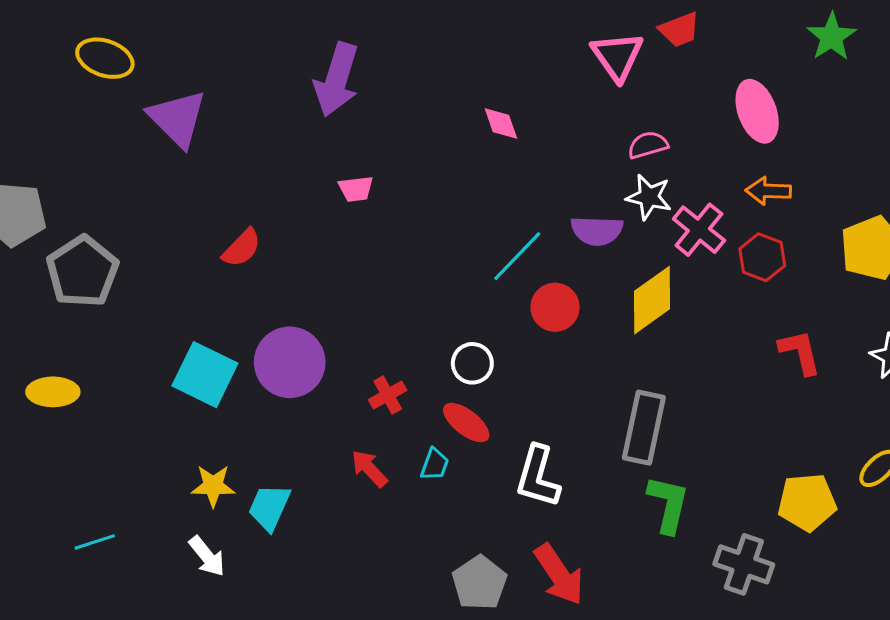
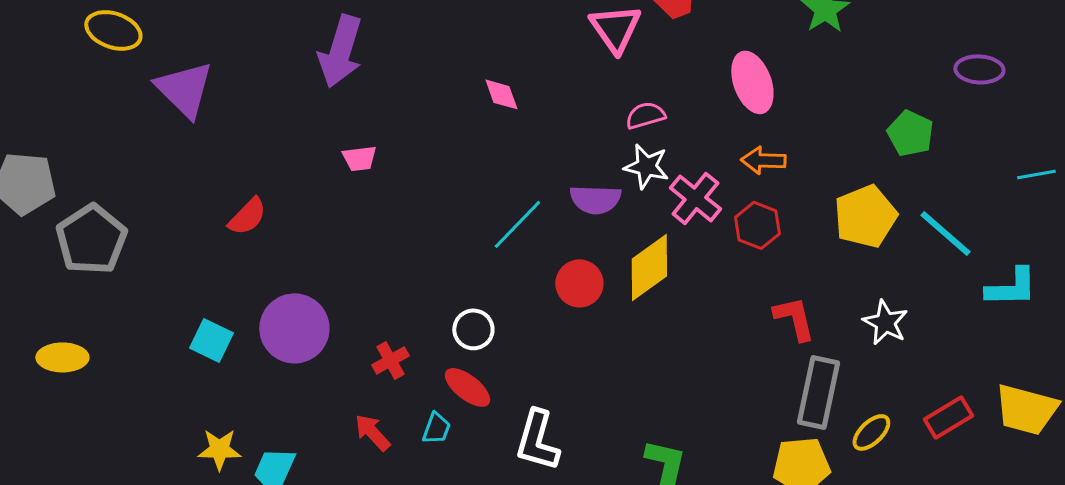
red circle: (555, 307) -> (579, 283), moved
cyan square: (205, 375) -> (211, 340), size x0.7
gray rectangle: (644, 428) -> (818, 392), moved

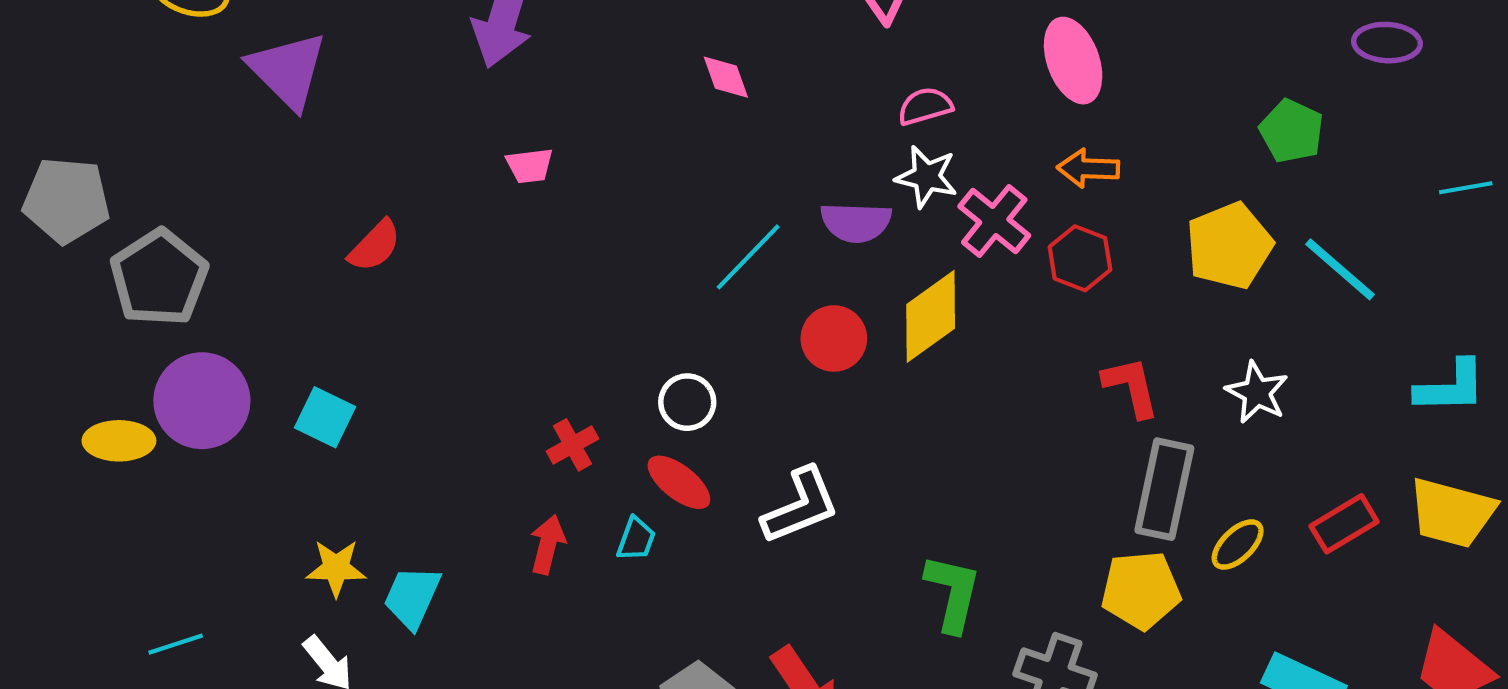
cyan L-shape: (1011, 287) -> (1451, 387), moved
purple circle: (294, 328) -> (202, 401), moved
red arrow: (372, 432) -> (548, 545), turned 57
white L-shape: (537, 440) -> (801, 506), moved, turned -128

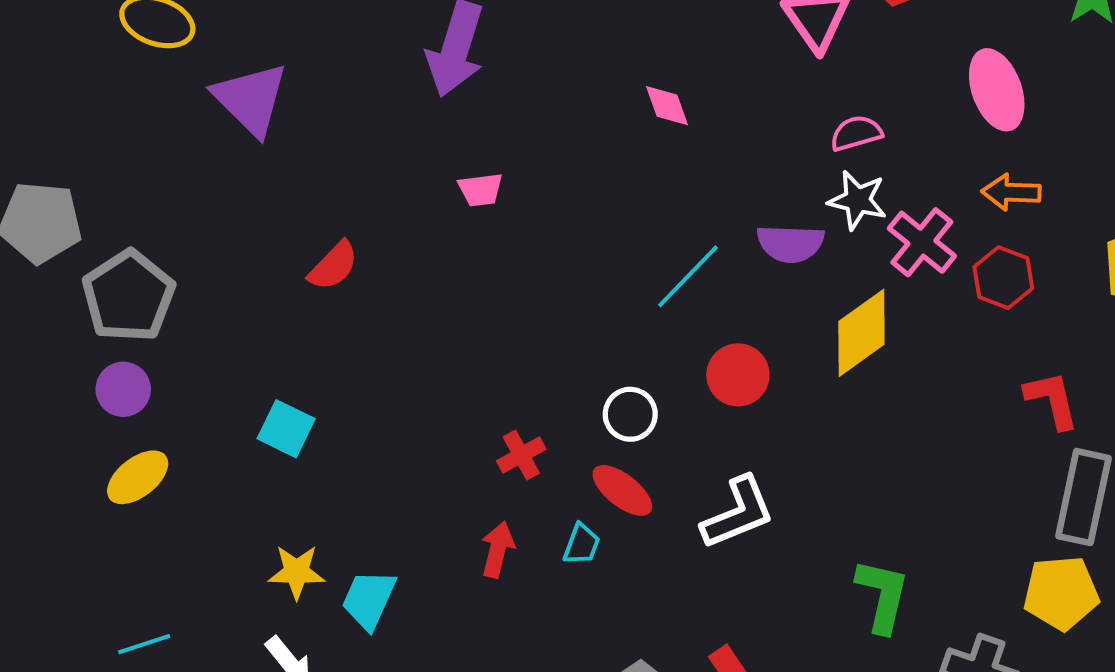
red circle: (834, 338) -> (738, 375), moved
purple circle: (202, 401) -> (123, 389), moved, size x0.6
yellow ellipse: (119, 441) -> (138, 477), moved, turned -38

